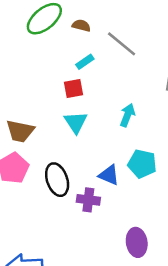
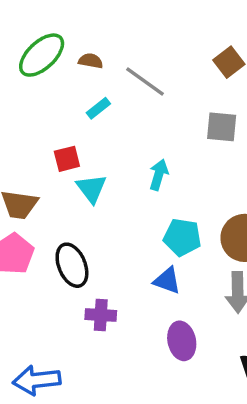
red square: (74, 89) -> (67, 159), moved
blue triangle: (109, 175) -> (167, 281), moved
purple cross: (88, 200) -> (101, 315), moved

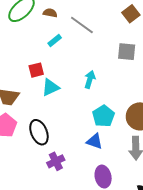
cyan triangle: (91, 188) -> (50, 87), turned 42
cyan pentagon: (182, 237) -> (103, 116), turned 30
purple cross: (101, 315) -> (56, 161), turned -30

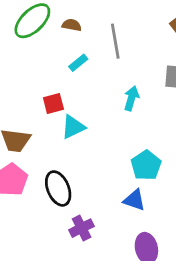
gray line: (82, 25) -> (115, 41), turned 45
cyan arrow: (90, 79) -> (131, 98), moved

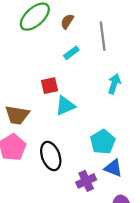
brown semicircle: (72, 25) -> (67, 21), turned -70
cyan pentagon: (146, 165) -> (103, 142), moved
purple cross: (82, 228) -> (86, 181), moved

